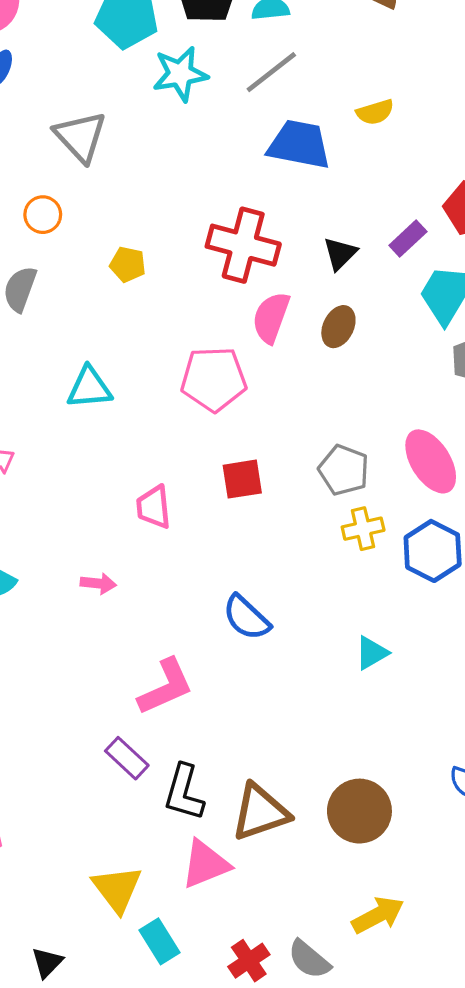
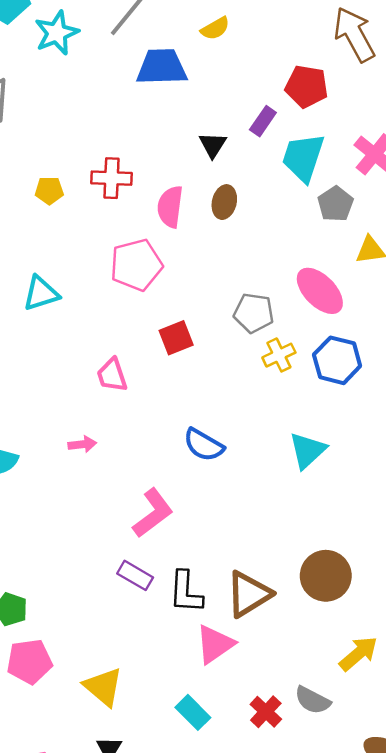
red cross: (243, 245) -> (112, 178), moved, size x0.7
cyan triangle: (372, 653) -> (307, 450), size x1.4
yellow triangle: (117, 889) -> (103, 687), moved

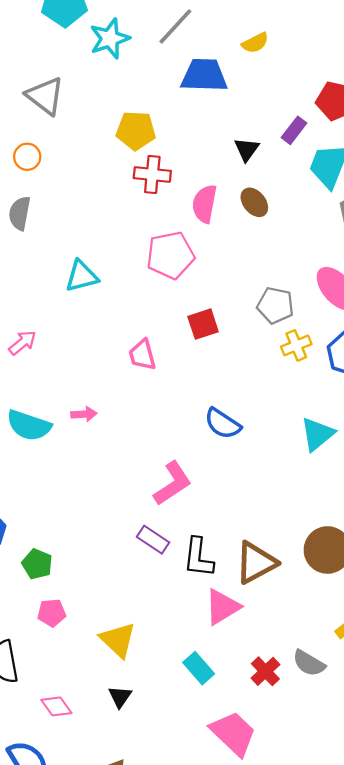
yellow pentagon: (49, 190) -> (136, 131), moved, size x1.5
brown ellipse: (224, 202) -> (254, 202), turned -56
pink arrow: (82, 444) -> (84, 414), moved
pink pentagon: (29, 662) -> (52, 613), size x0.7

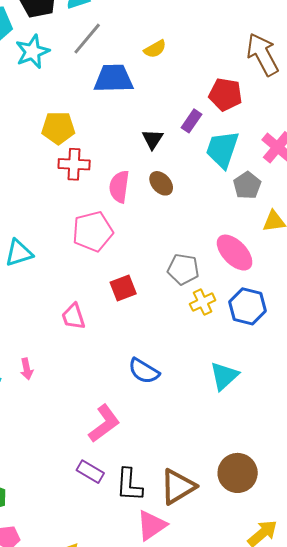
pink arrow: (84, 414) -> (27, 369), turned 85

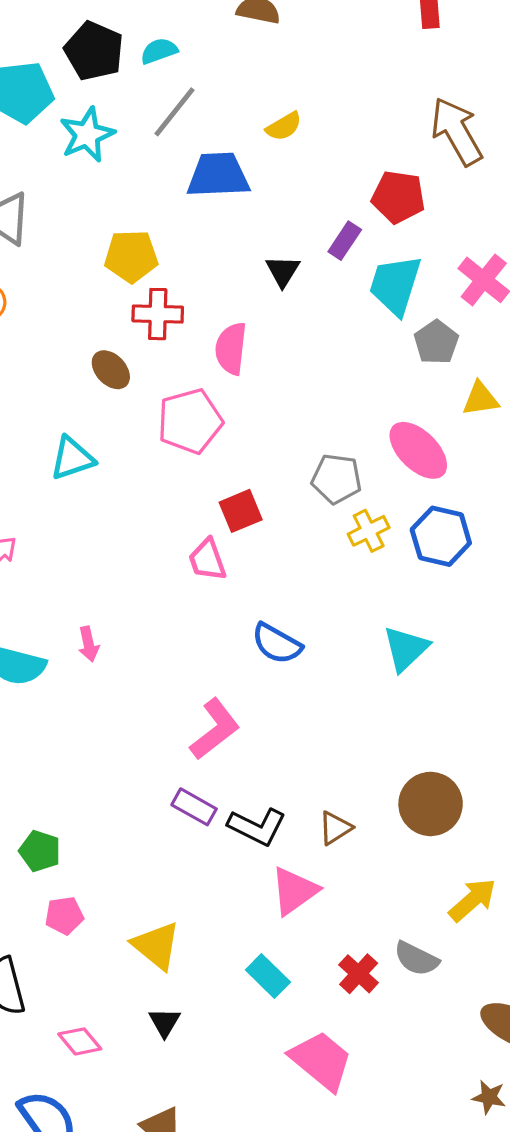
brown ellipse: (161, 183) -> (111, 370), moved
pink trapezoid: (73, 317) -> (207, 560), moved
black L-shape: (129, 485) -> (257, 827), turned -66
brown triangle: (178, 487) -> (335, 828), size x0.6

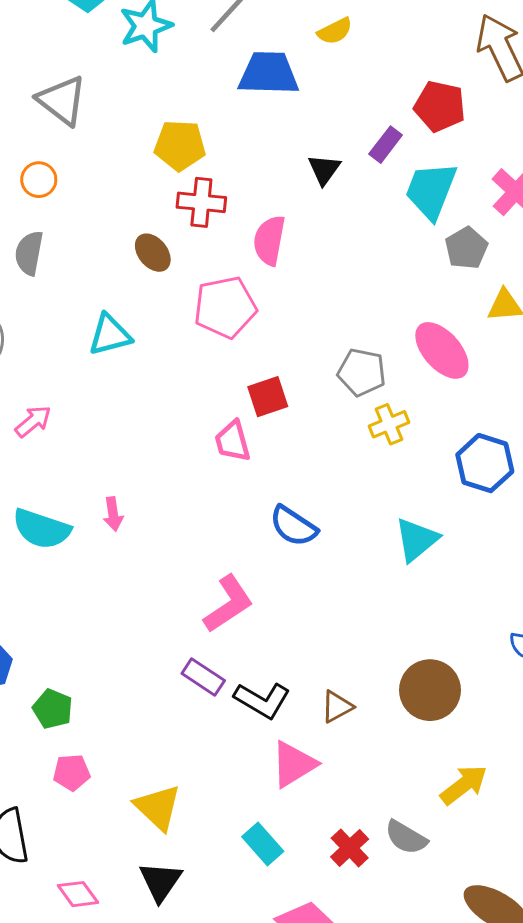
blue hexagon: (441, 536) -> (485, 463), moved
black triangle: (165, 1022) -> (161, 881), size x1.4

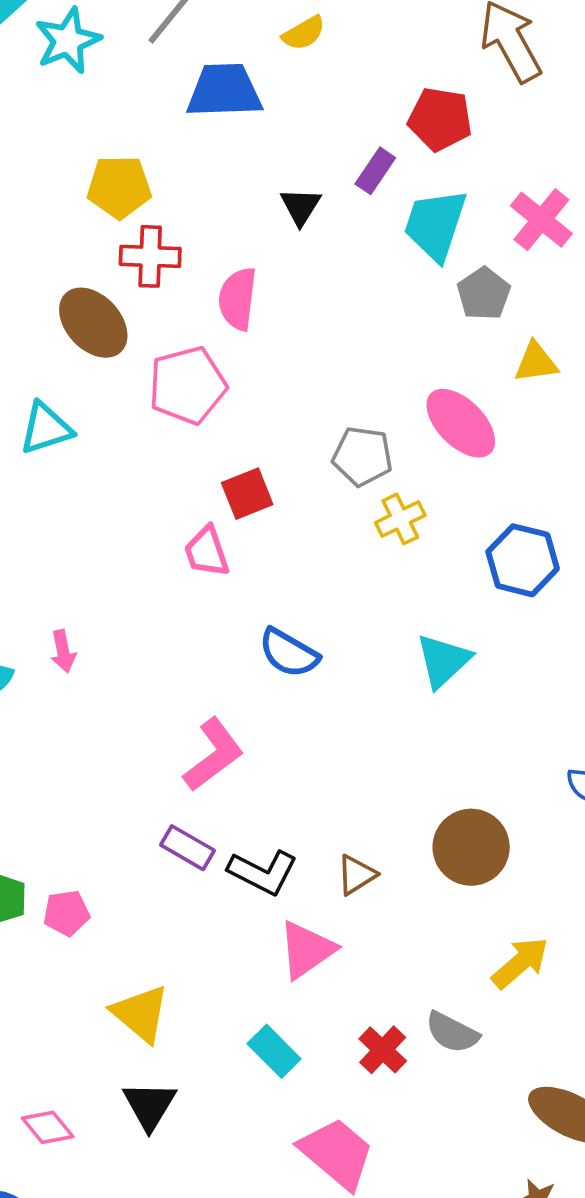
brown ellipse: (153, 253) -> (93, 323), size x1.5
pink pentagon: (72, 772) -> (66, 913), moved

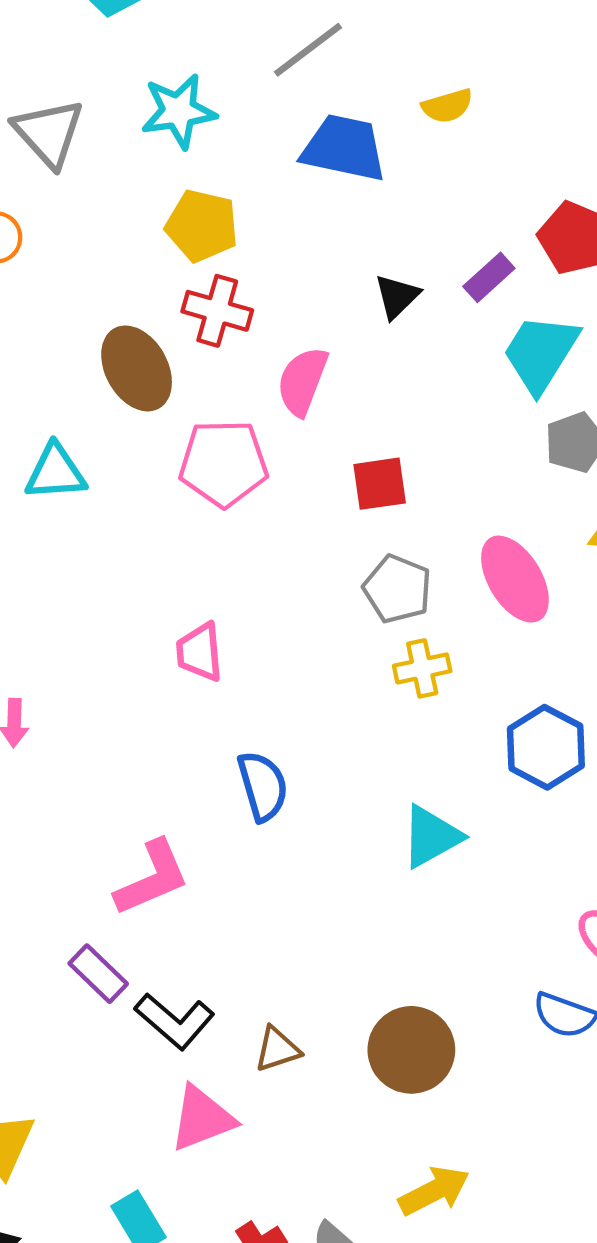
cyan star: (68, 41) -> (179, 111), moved
red square: (247, 494) -> (380, 484), moved
blue semicircle: (289, 653) -> (263, 786), turned -150

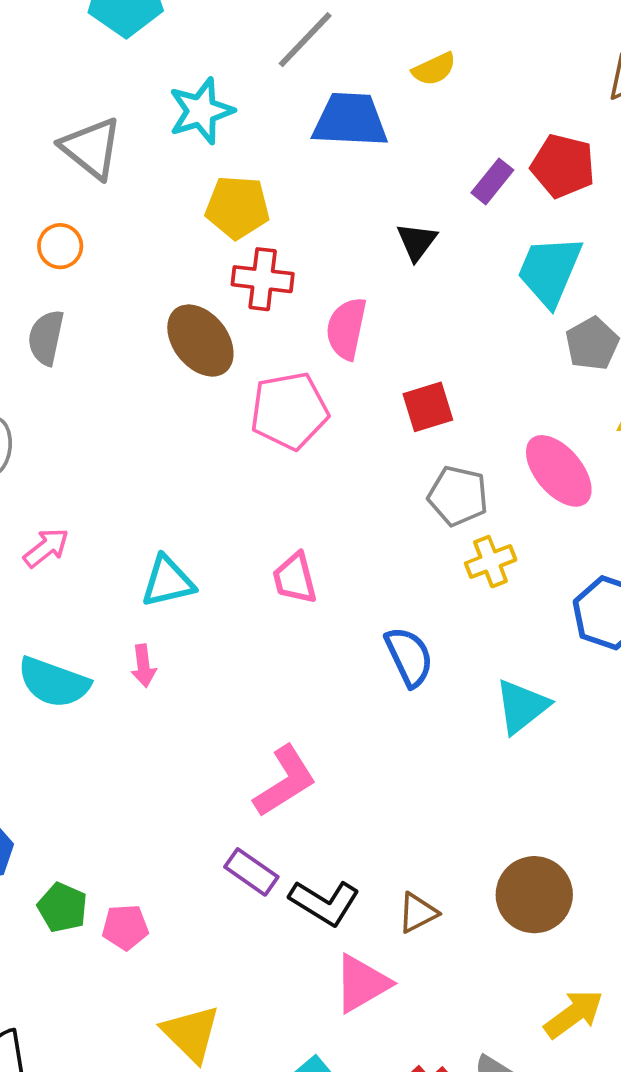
purple rectangle: (489, 277) -> (492, 181), moved
cyan triangle: (55, 472) -> (168, 582), moved
blue semicircle: (263, 786) -> (409, 657), moved

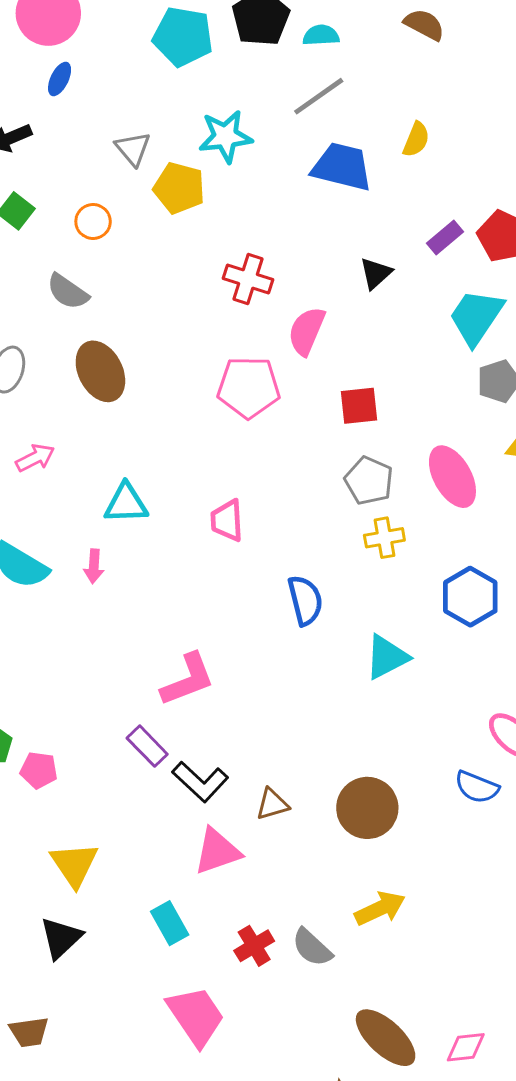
yellow semicircle: (434, 69) -> (416, 139), turned -54
gray triangle: (91, 148) -> (133, 149), size x0.7
yellow pentagon: (237, 207) -> (179, 188), moved
gray semicircle: (46, 338) -> (68, 292), turned -78
brown ellipse: (200, 341) -> (100, 371), moved

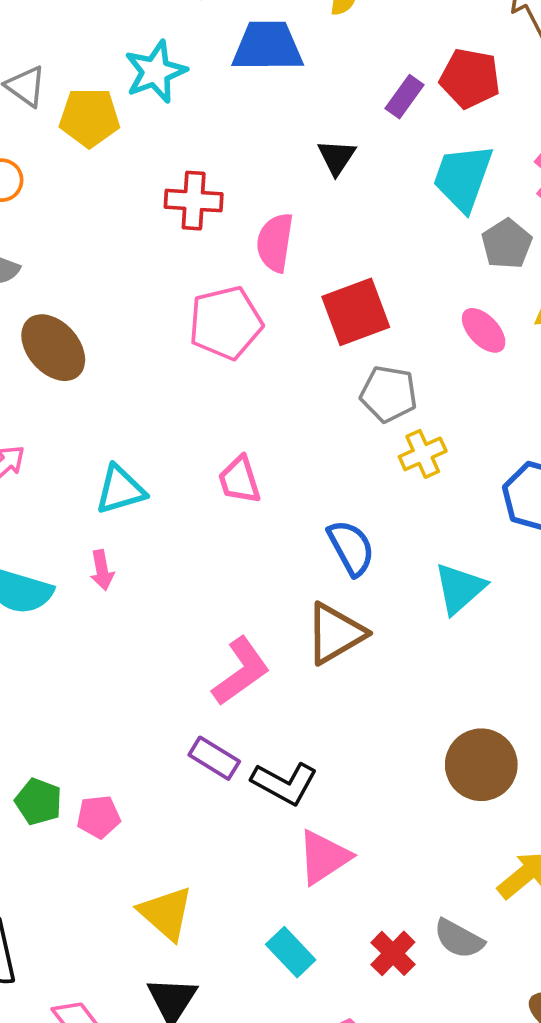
cyan star: (225, 136) -> (155, 72), moved
red square: (359, 406) -> (356, 312), size x1.4
pink ellipse: (452, 477) -> (484, 330), moved, size x0.7
brown triangle: (272, 804) -> (335, 633), moved, size x1.6

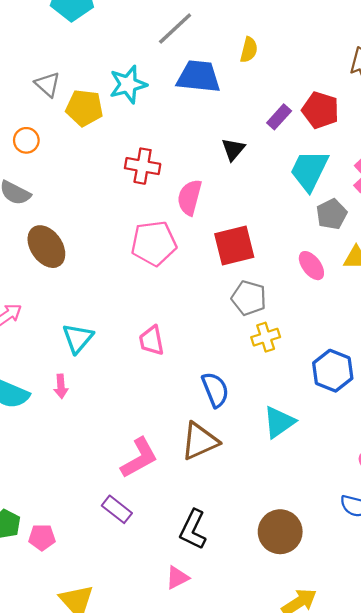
cyan triangle: (120, 490) -> (78, 338), turned -40
black L-shape: (285, 783) -> (193, 529), moved, turned 81
pink triangle: (324, 857) -> (177, 578), size x0.7

